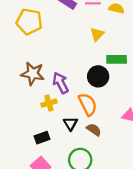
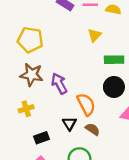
yellow pentagon: (29, 22) -> (30, 40), moved
black circle: (98, 76) -> (114, 87), moved
yellow cross: (49, 103) -> (26, 109), moved

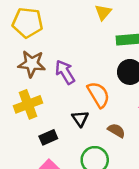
yellow cross: (26, 109) -> (28, 104), size x1.5
brown semicircle: (93, 129) -> (116, 130), moved

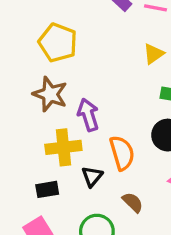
yellow cross: (28, 104) -> (63, 147), moved

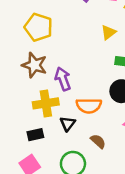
orange semicircle: (122, 153) -> (89, 106), turned 110

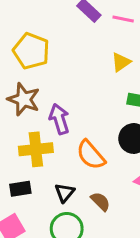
orange semicircle: (89, 106) -> (91, 155), turned 45
black triangle: (68, 124) -> (65, 193), moved

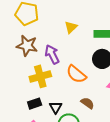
yellow triangle: (121, 62) -> (71, 27), moved
black triangle: (65, 193) -> (56, 107), moved

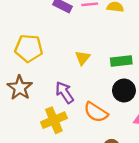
brown star: (27, 46) -> (20, 88), moved, turned 30

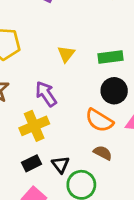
orange semicircle: (96, 112) -> (99, 120), moved

